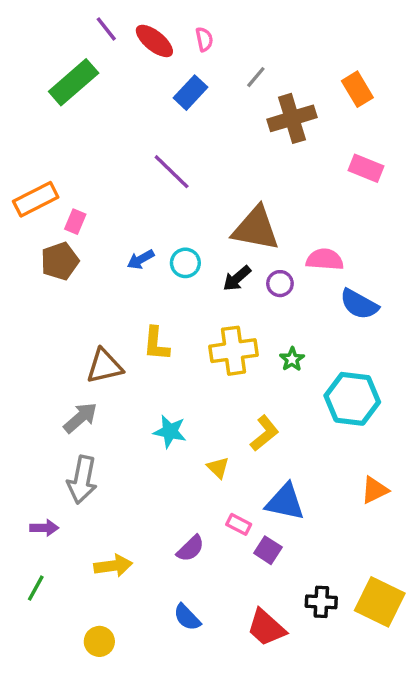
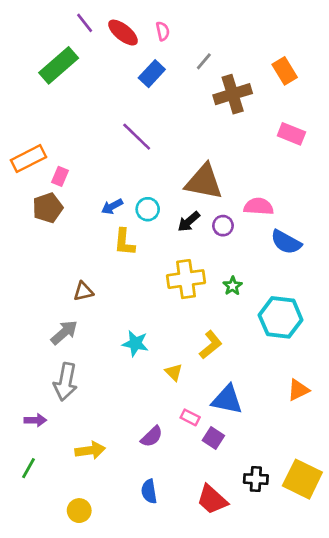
yellow L-shape: (156, 344) -> (124, 242), moved
brown triangle: (104, 366) -> (83, 291), size x0.7
blue semicircle: (187, 617) -> (149, 491), turned 35

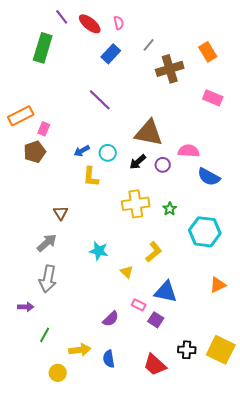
green rectangle: (59, 65) -> (43, 48), turned -32
brown triangle: (83, 291) -> (61, 213), turned -49
yellow arrow: (90, 450) -> (80, 350), moved
green line: (29, 468) -> (45, 335), moved

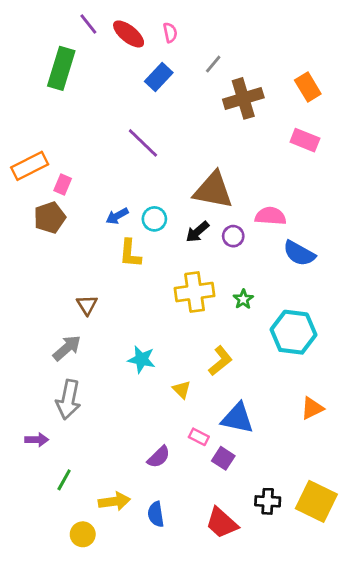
orange rectangle: (208, 52) -> (308, 87), moved

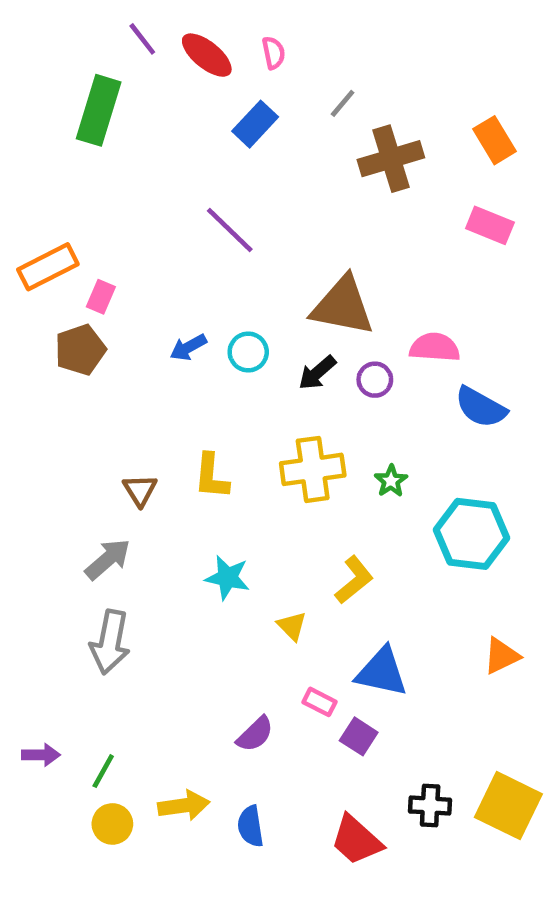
yellow L-shape: (130, 253) -> (211, 476), moved
purple arrow: (37, 440) -> (41, 755), moved
yellow circle: (83, 534) -> (112, 824), moved

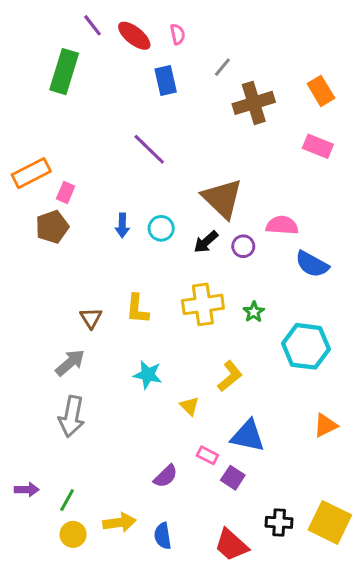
blue rectangle: (255, 124) -> (166, 81), turned -56
brown triangle: (343, 306) -> (222, 198), turned 33
blue arrow: (188, 347) -> (122, 225), turned -60

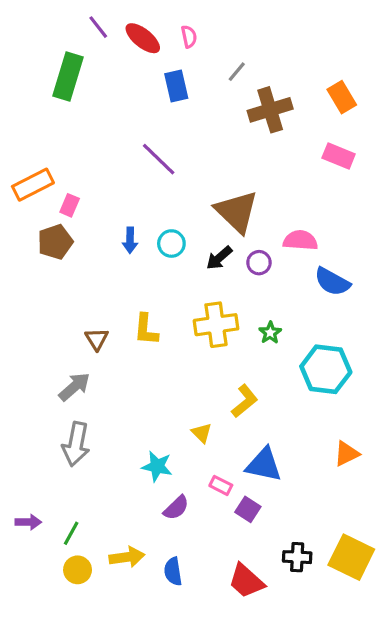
cyan star: (148, 375) -> (157, 466), moved

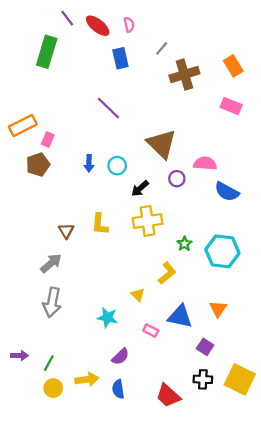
black arrow: (219, 258) -> (140, 188), moved
green star: (270, 333) -> (184, 244), moved
orange triangle: (347, 454) -> (218, 309), moved, turned -30
purple semicircle: (176, 508) -> (120, 357), moved
purple square: (248, 509) -> (205, 347), moved

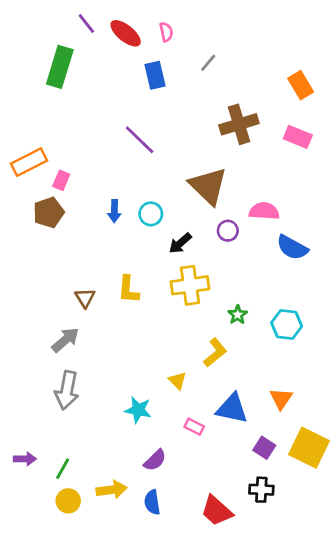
brown cross: (184, 75) -> (239, 124), moved
cyan hexagon: (222, 251) -> (287, 324), size x0.7
yellow square: (240, 379) -> (309, 448), moved

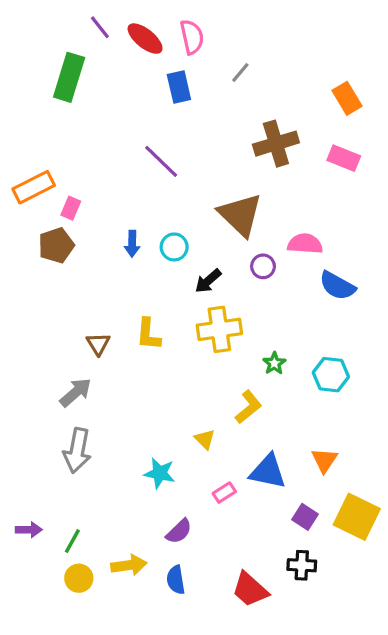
pink semicircle: (166, 32) -> (192, 37), size x1.5
pink rectangle: (194, 427) -> (224, 493), turned -60

